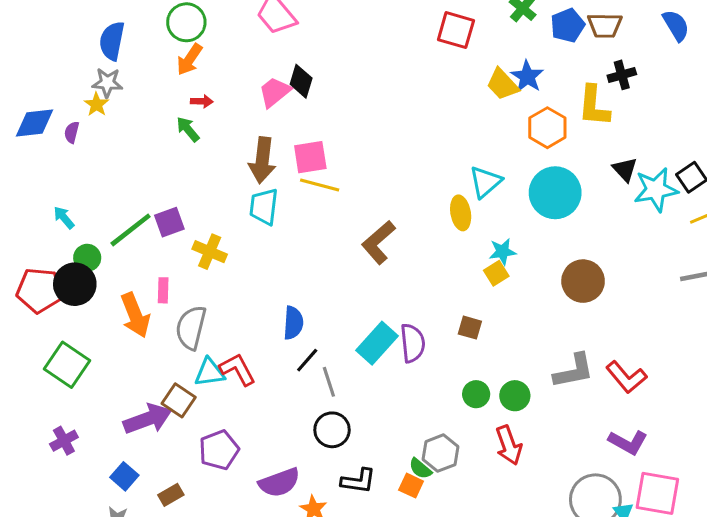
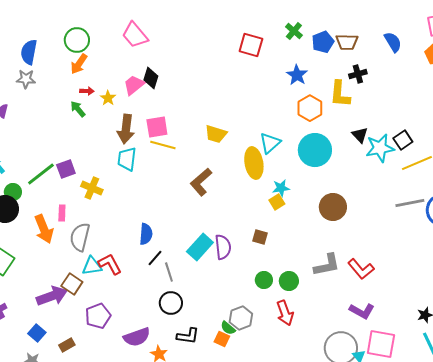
yellow trapezoid: (502, 84) -> (216, 134), moved, turned -30
yellow star: (96, 104) -> (108, 98), moved
yellow ellipse: (461, 213) -> (254, 163), size x1.4

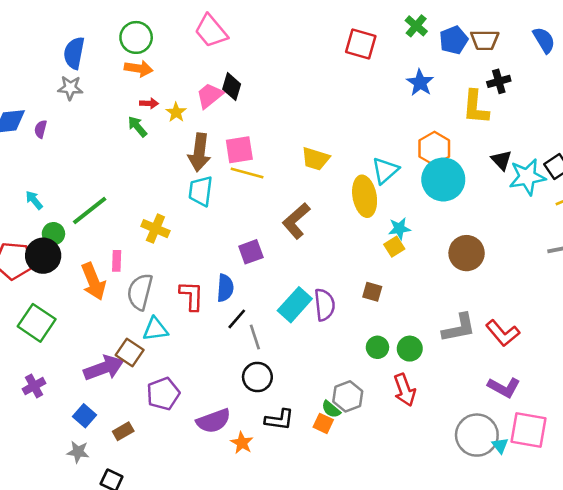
orange arrow: (79, 64) -> (139, 68), turned -115
orange hexagon: (310, 108) -> (434, 149), moved
purple square: (66, 169) -> (251, 252), moved
red L-shape: (110, 264) -> (192, 296), moved, turned 30

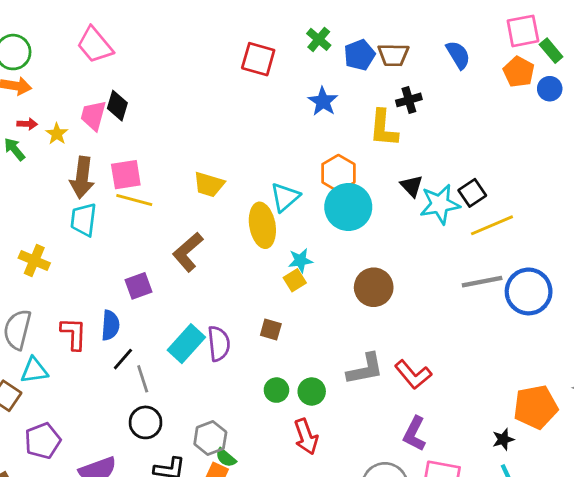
pink trapezoid: (210, 96) -> (93, 115), turned -36
purple L-shape: (504, 387) -> (414, 434), turned 88
gray hexagon: (348, 396) -> (210, 438), moved

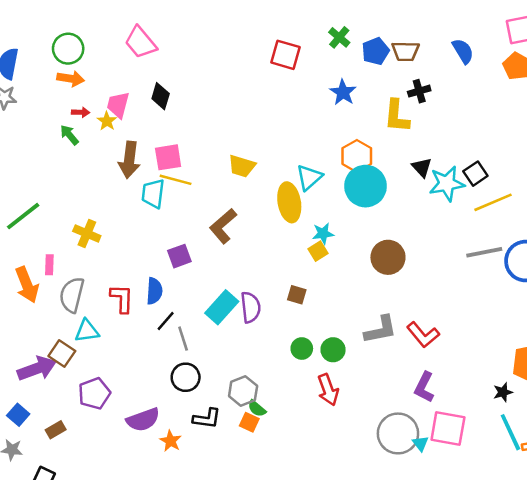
pink trapezoid: (93, 115) -> (118, 105), moved
cyan trapezoid: (84, 220) -> (153, 194), moved

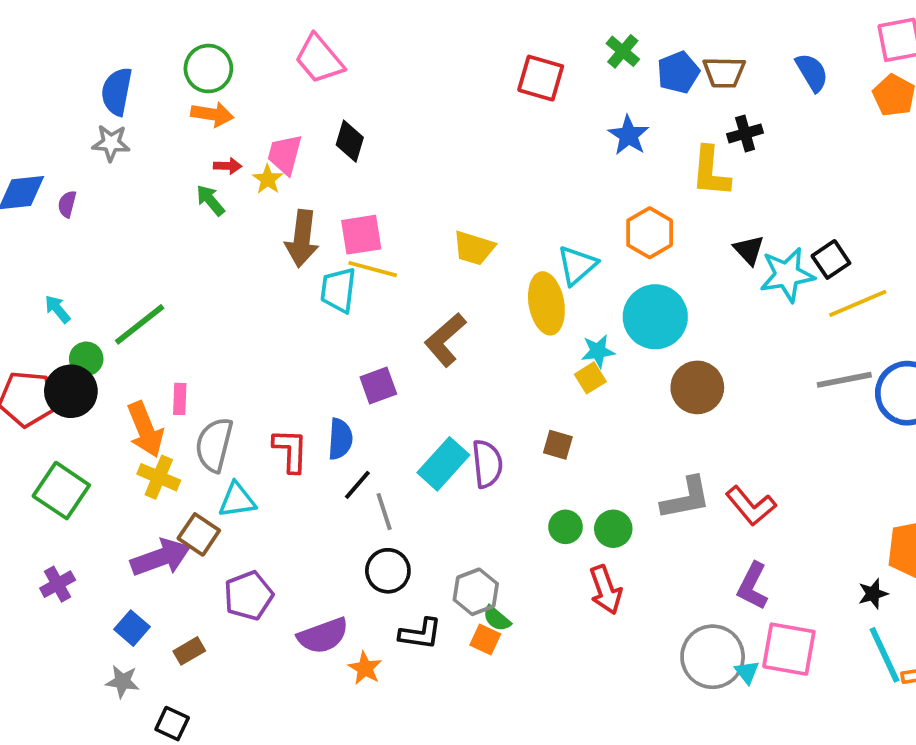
cyan circle: (365, 186) -> (655, 317), moved
yellow cross: (87, 234) -> (159, 477), moved

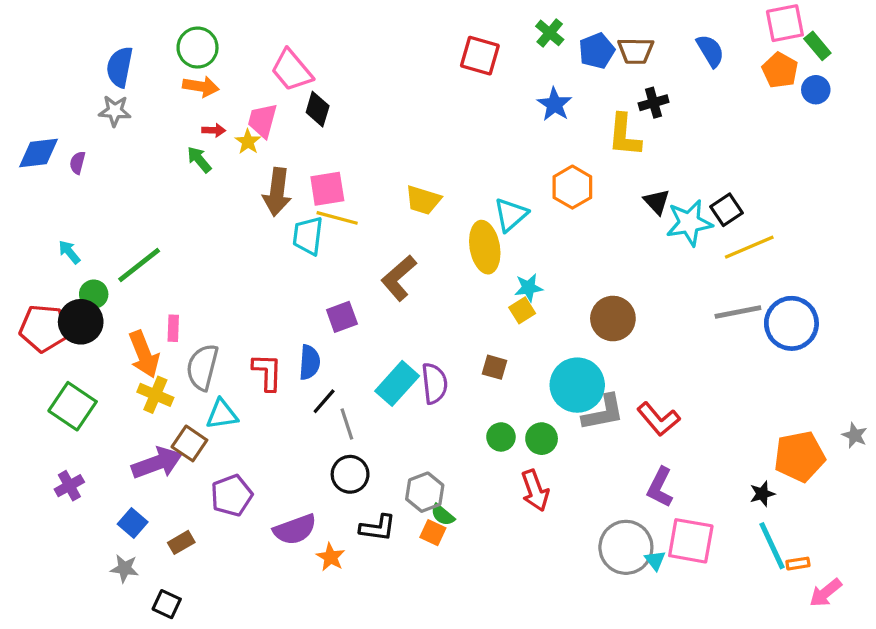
pink trapezoid: (319, 59) -> (292, 70), moved
cyan circle: (655, 317) -> (577, 385), moved

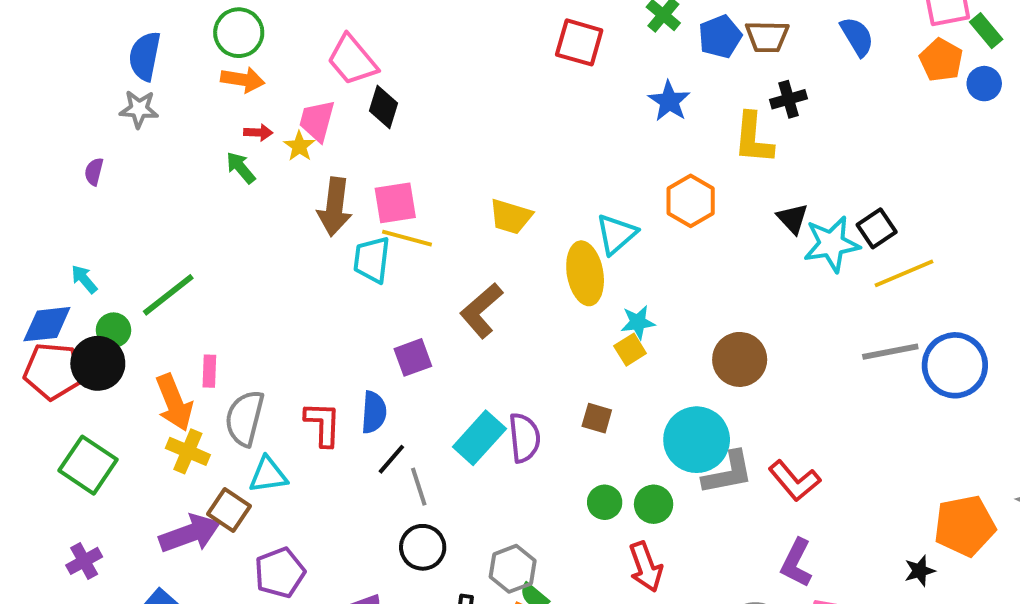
blue diamond: (39, 153) -> (47, 324), moved

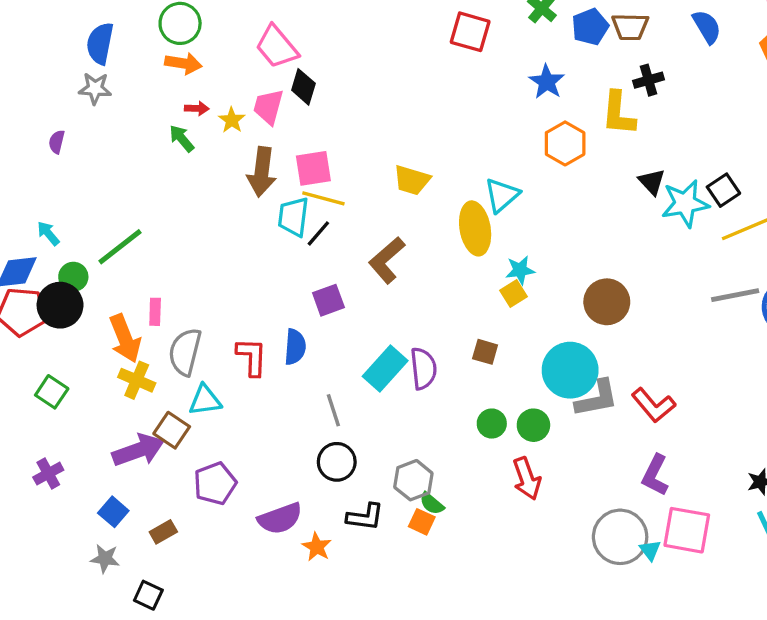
pink trapezoid: (317, 121) -> (268, 107), moved
orange hexagon: (691, 201) -> (565, 143), moved
black line: (391, 459) -> (318, 233), moved
green square: (88, 465) -> (52, 392), size x0.7

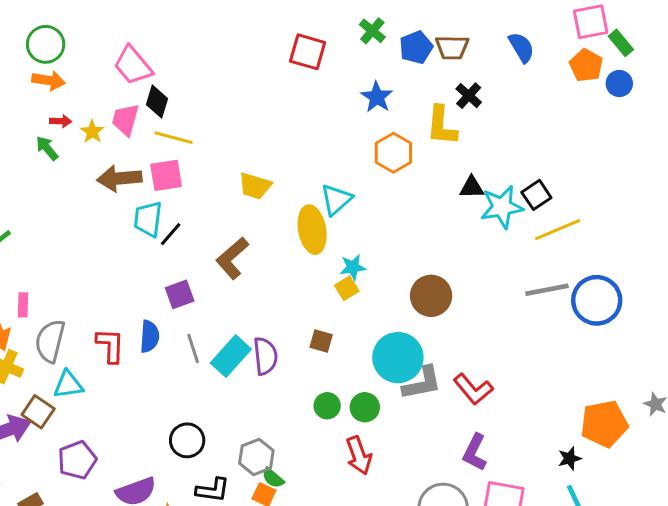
black cross: (648, 80) -> (469, 96), turned -32
brown arrow: (262, 172) -> (119, 178), turned 78
black triangle: (652, 182) -> (472, 187), turned -48
yellow line: (323, 198) -> (174, 138), moved
gray line: (333, 410) -> (193, 349), moved

